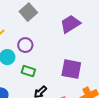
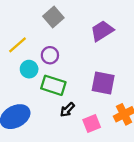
green rectangle: (28, 71) -> (53, 85), size x1.5

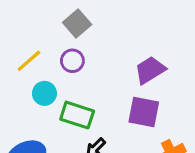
purple trapezoid: (102, 31) -> (150, 70), moved
purple circle: (50, 55) -> (72, 61), moved

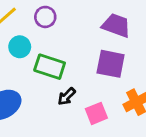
purple trapezoid: (150, 70) -> (116, 25), turned 52

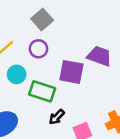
purple square: (111, 64) -> (71, 72), moved

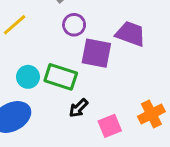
purple circle: (38, 49) -> (74, 25), moved
cyan circle: (17, 74) -> (28, 77), moved

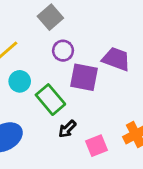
cyan circle: (28, 77) -> (20, 81), moved
green rectangle: (61, 77) -> (50, 100), turned 32

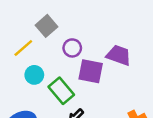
gray square: (50, 17) -> (47, 26), moved

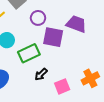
green rectangle: (61, 91) -> (29, 53), turned -75

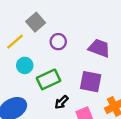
purple square: (53, 37) -> (91, 82), moved

